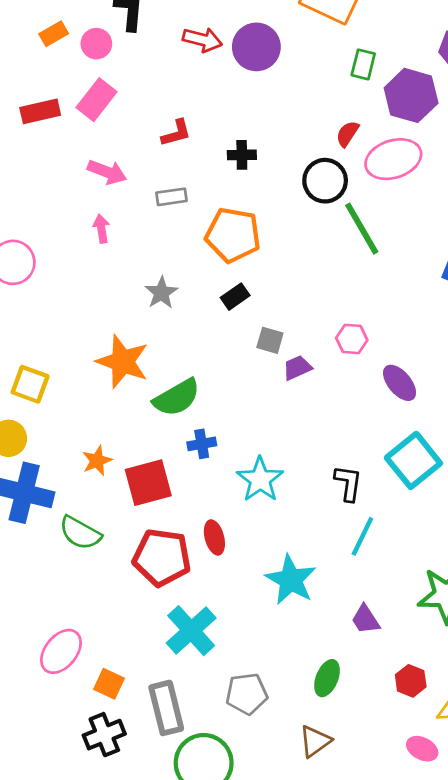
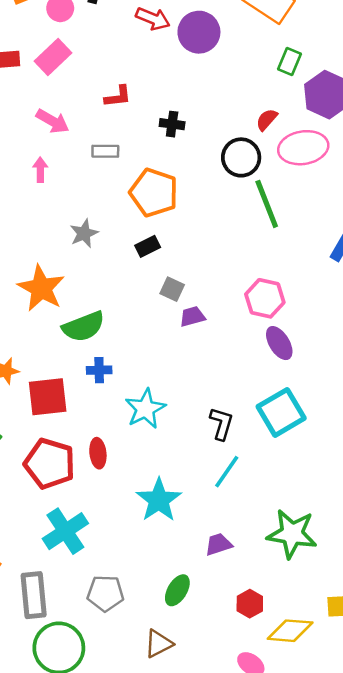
pink hexagon: (352, 339) -> (265, 298), moved, size x1.4
purple trapezoid: (365, 619) -> (218, 544), turned 96

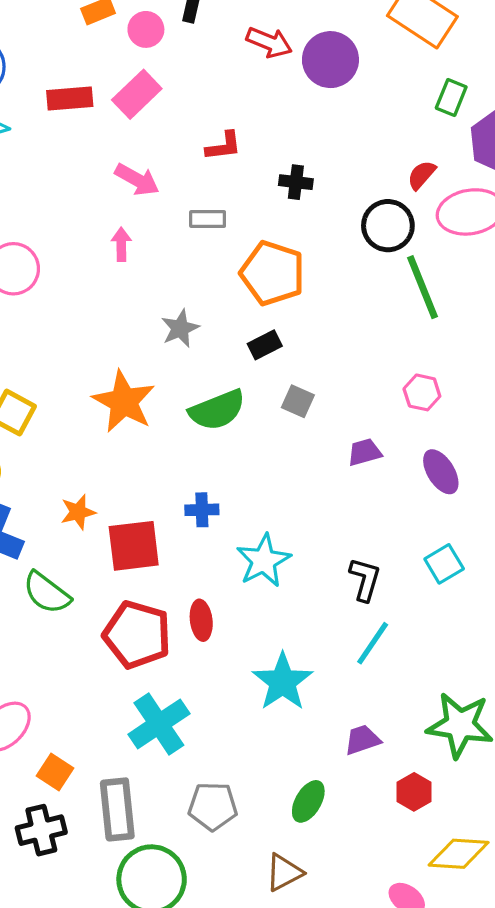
pink hexagon: (265, 298) -> (422, 392), moved, size x0.7
purple trapezoid: (192, 316) -> (365, 452), moved
green semicircle: (84, 327) -> (217, 410), moved
cyan square: (281, 412) -> (444, 564), size x0.6
red hexagon: (250, 604) -> (414, 792), moved

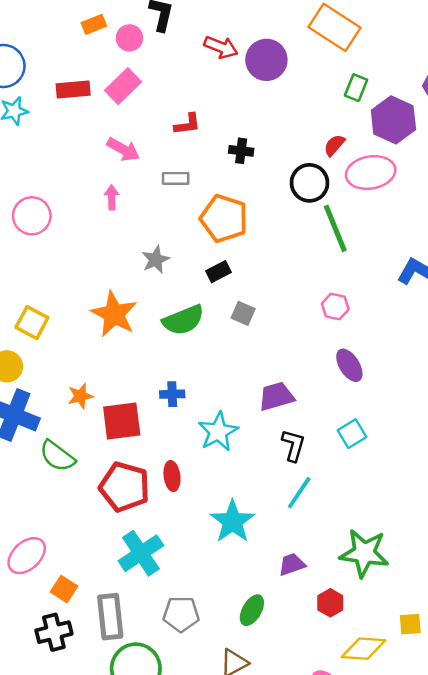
purple trapezoid: (365, 452) -> (276, 396), moved, size x1.4

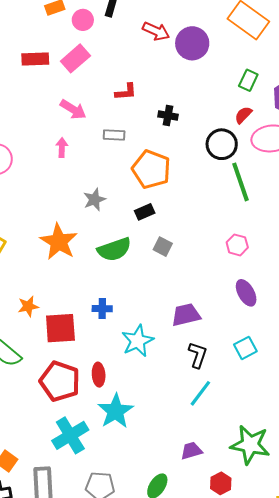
green rectangle: (356, 88) -> (248, 80), moved
cyan star: (233, 521) -> (116, 411), moved

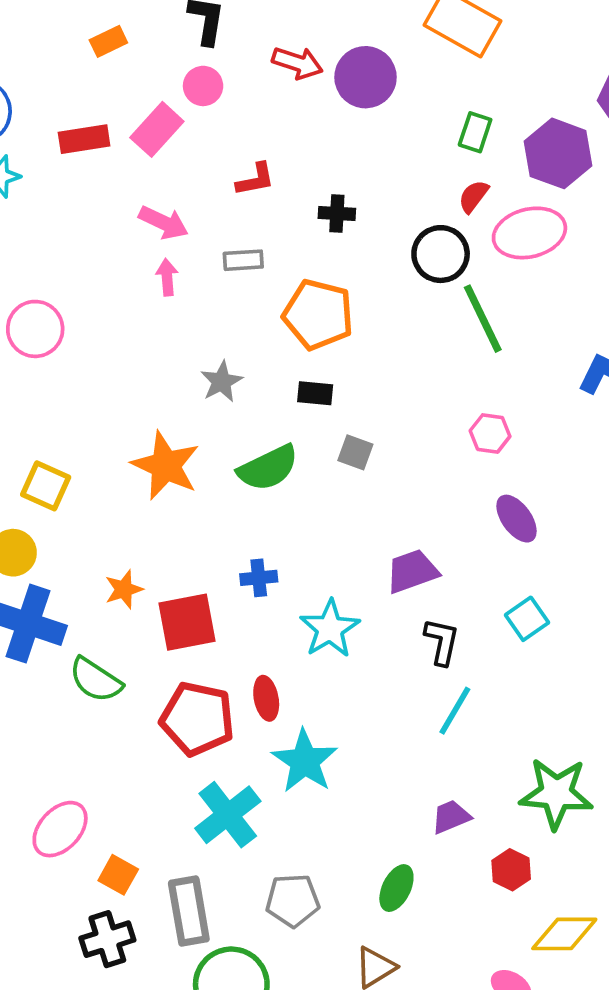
pink circle: (83, 20) -> (203, 86), moved
pink arrow: (62, 148) -> (167, 277), moved
black rectangle: (145, 212) -> (315, 393), turned 36

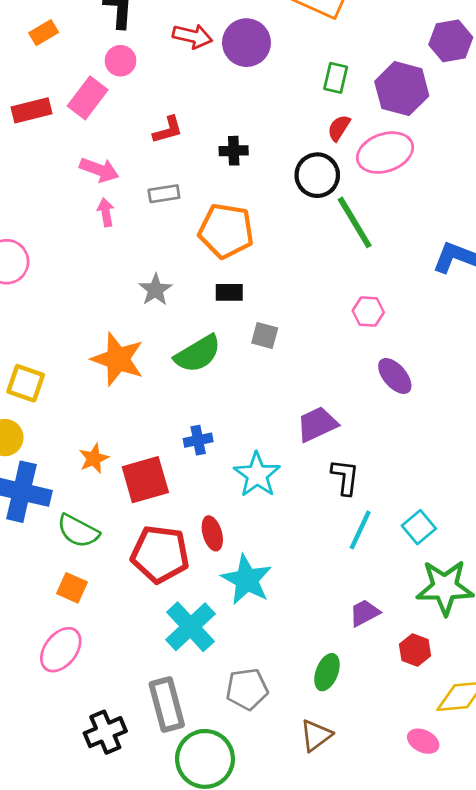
cyan square: (527, 619) -> (419, 527), moved
orange square: (118, 875) -> (72, 588), moved

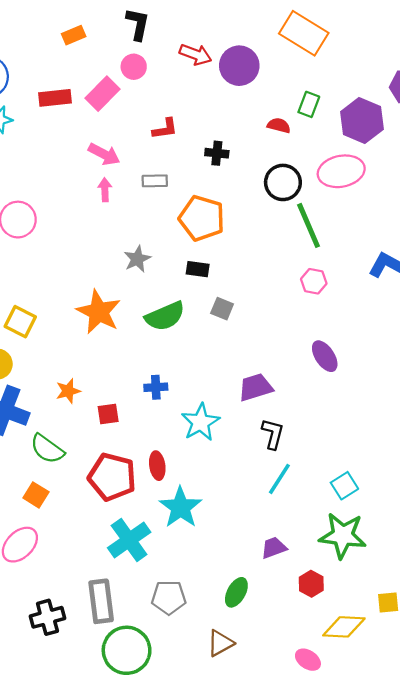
red semicircle: (339, 128) -> (279, 125), moved, turned 65
pink hexagon: (368, 312) -> (314, 281), moved
red square: (145, 480) -> (108, 414), size x0.6
cyan square: (419, 527) -> (344, 486), moved

